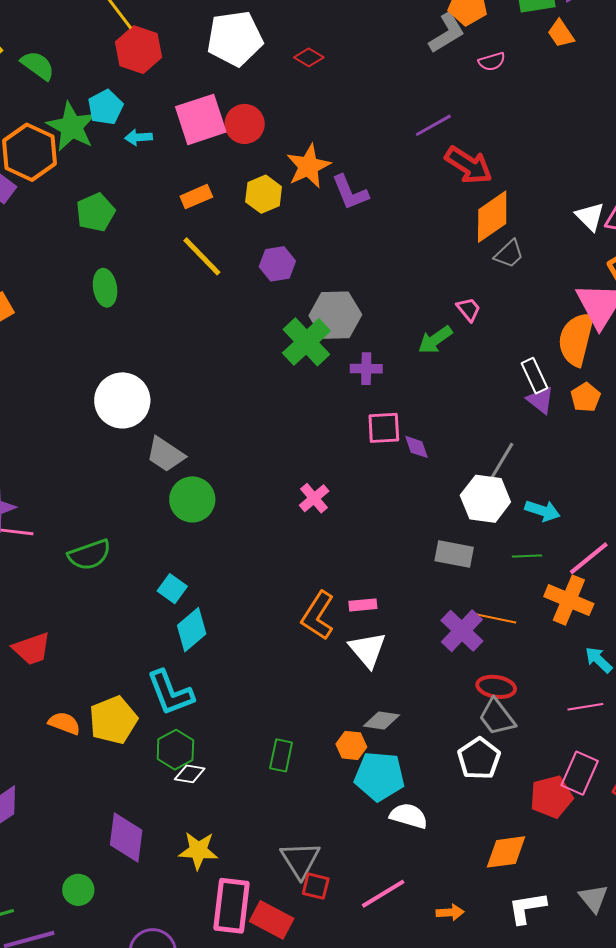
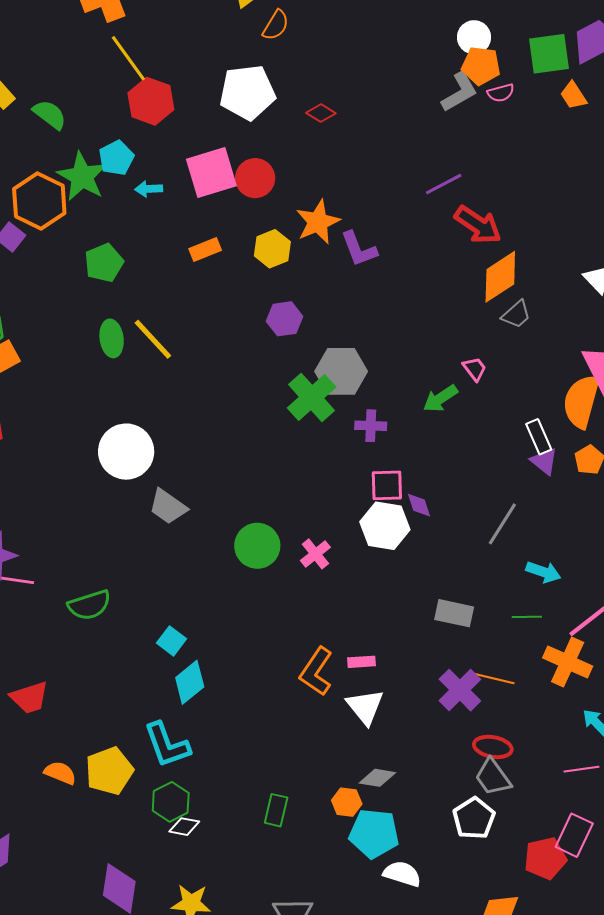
pink semicircle: (492, 61) -> (501, 93), moved
yellow line: (202, 256) -> (153, 339), moved
green circle: (192, 499) -> (257, 546), moved
white hexagon: (485, 499) -> (385, 526), moved

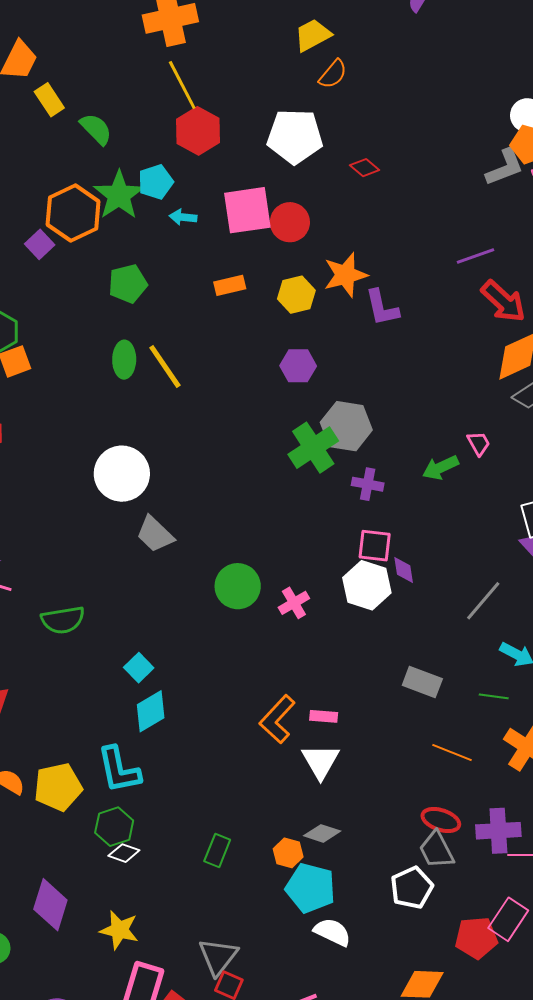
purple cross: (460, 690) -> (498, 831), moved, turned 33

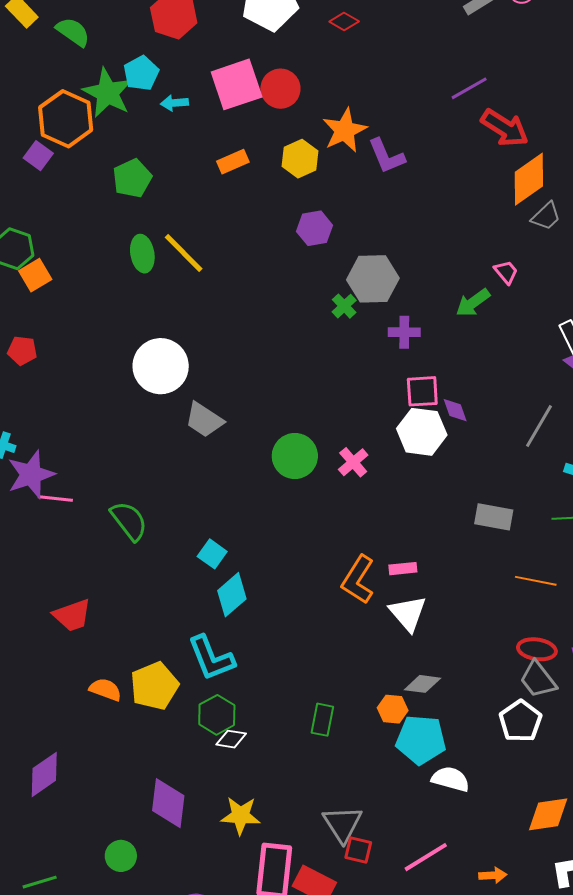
green cross: (313, 448) -> (344, 306), size x0.5
green semicircle: (63, 620) -> (129, 521), turned -108

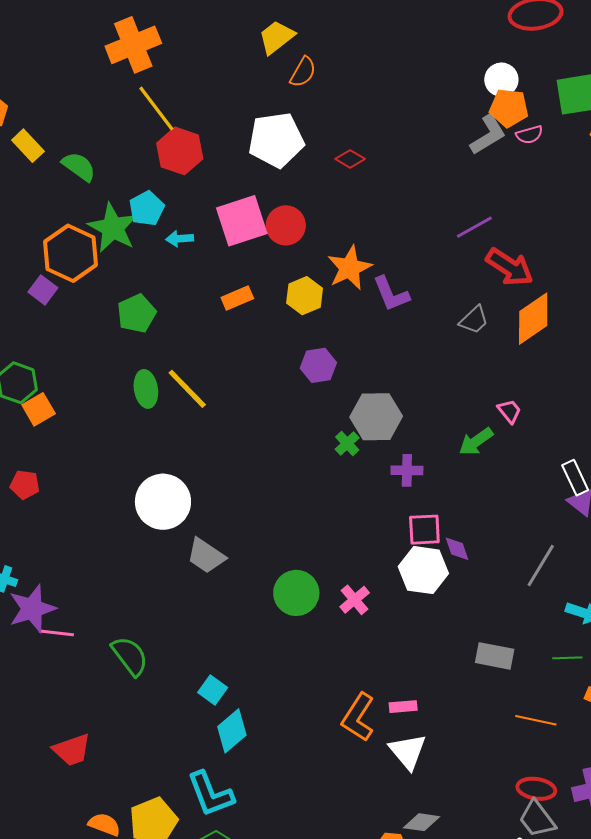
gray trapezoid: (546, 216) -> (474, 320), moved

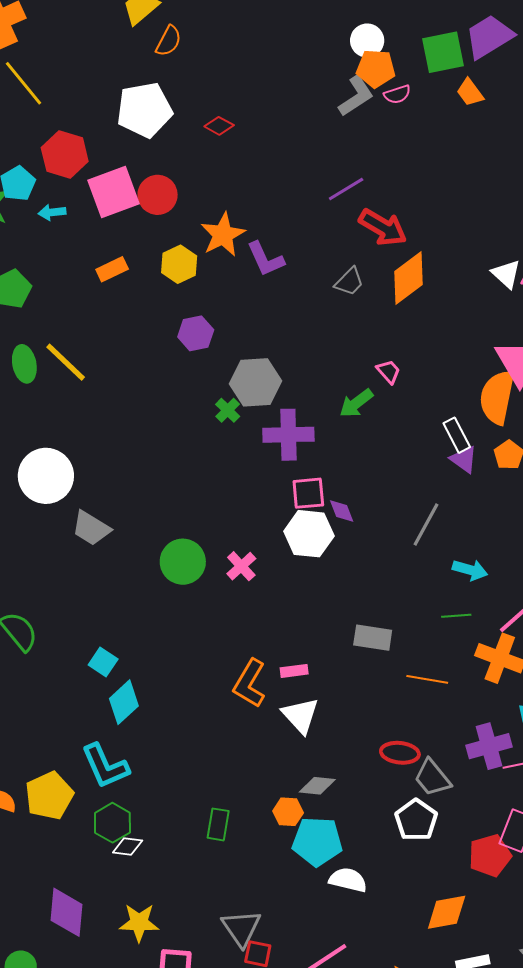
red hexagon: (180, 151) -> (65, 154), moved
purple cross: (407, 470) -> (288, 435), size x1.6
gray rectangle: (495, 656) -> (373, 638), moved
red ellipse: (536, 789) -> (400, 753), moved

